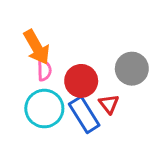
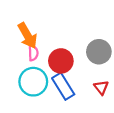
red triangle: (109, 104) -> (101, 87), moved

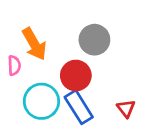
gray circle: (99, 52) -> (94, 40), moved
pink semicircle: (33, 53) -> (14, 65), moved

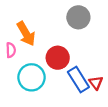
gray circle: (94, 40) -> (78, 17), moved
blue rectangle: (79, 107) -> (78, 80), moved

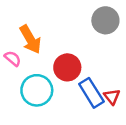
gray circle: (78, 17) -> (105, 20), moved
pink semicircle: (11, 50) -> (13, 58), turned -48

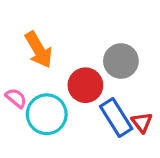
gray circle: (105, 20) -> (121, 61), moved
pink semicircle: (13, 58) -> (16, 98), moved

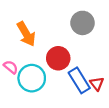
gray circle: (121, 61) -> (83, 23), moved

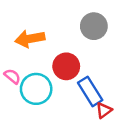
orange arrow: (26, 34) -> (30, 39), turned 110
red triangle: (97, 84) -> (104, 110), moved, turned 32

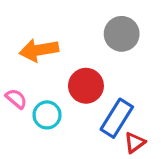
cyan circle: (36, 89) -> (47, 115), size x0.7
blue rectangle: (90, 91) -> (117, 118), turned 64

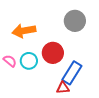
cyan circle: (47, 115) -> (29, 61), moved
red triangle: (135, 143) -> (63, 88), moved, turned 32

